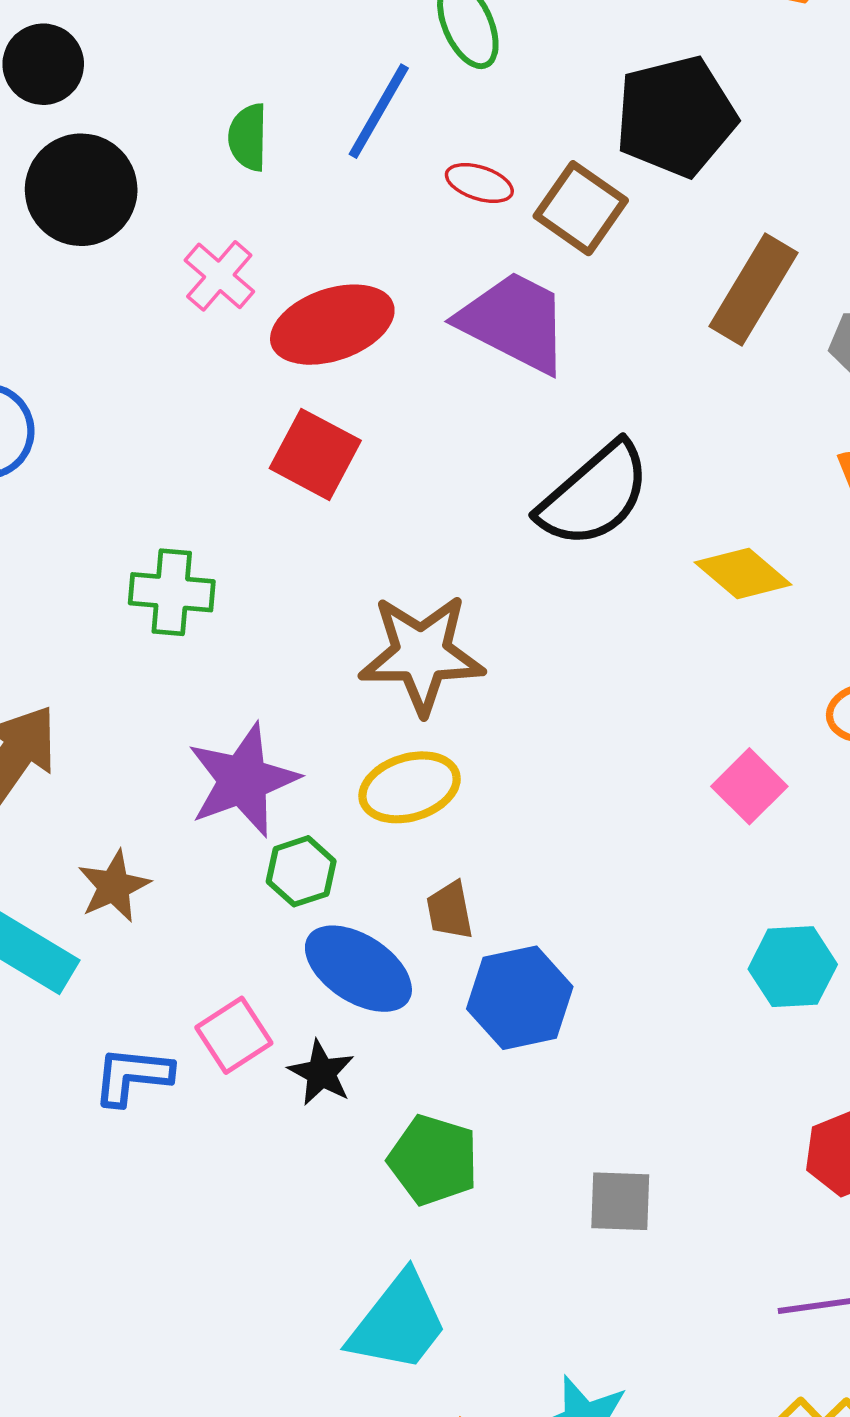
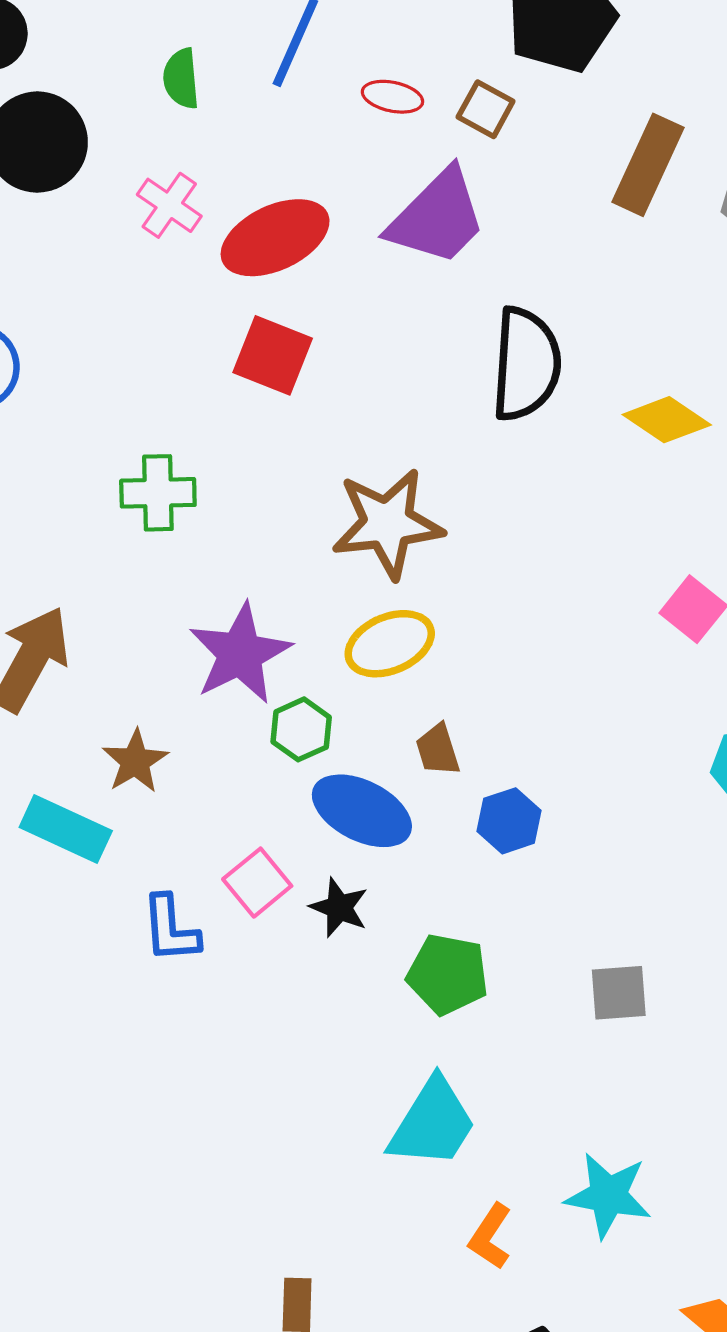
brown square: (581, 208) -> (486, 109), size x0.7
purple trapezoid: (514, 322) -> (437, 217), turned 114
black semicircle: (594, 495) -> (526, 364), turned -39
blue hexagon: (520, 998) -> (509, 821), size x0.7
blue L-shape: (132, 1076) -> (170, 929), turned -94

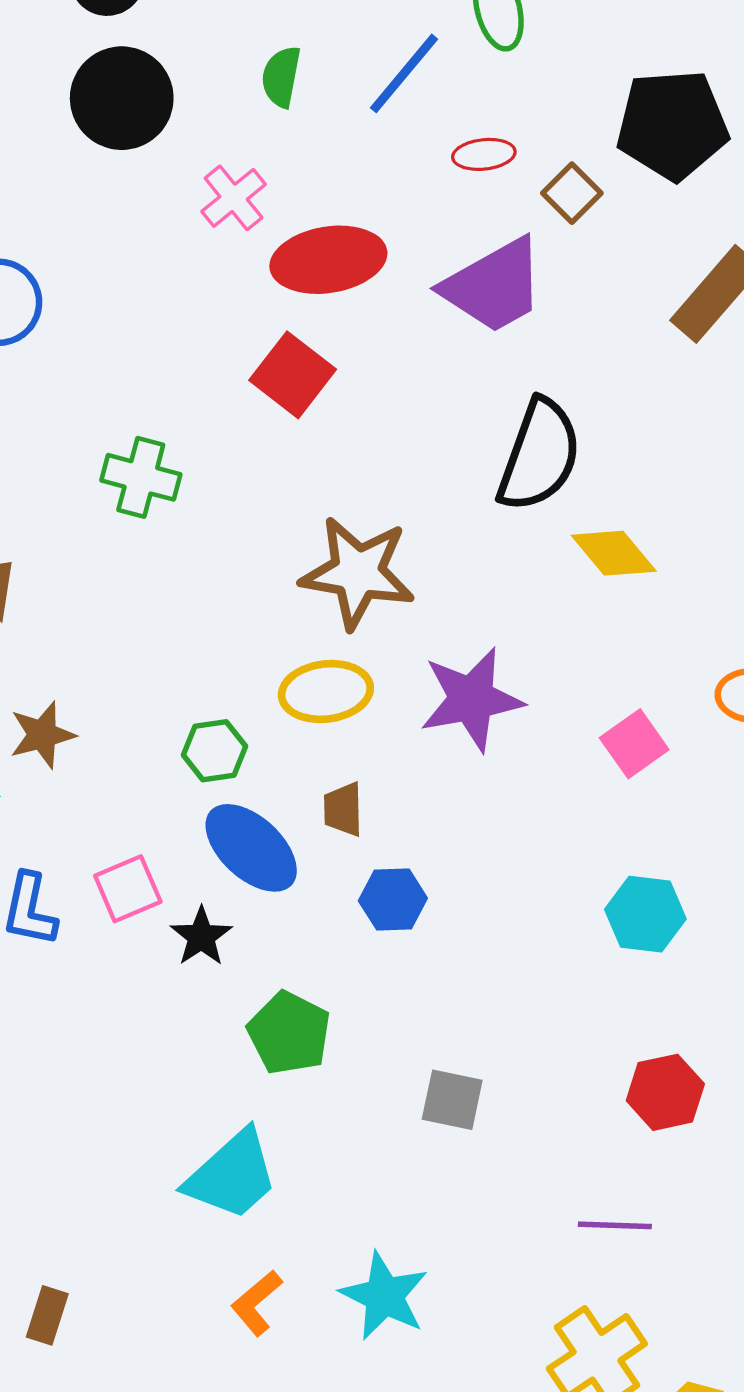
red ellipse: (392, 97) -> (484, 154), turned -34
yellow diamond: (667, 420) -> (614, 553), moved
purple star: (240, 654) -> (471, 699), moved

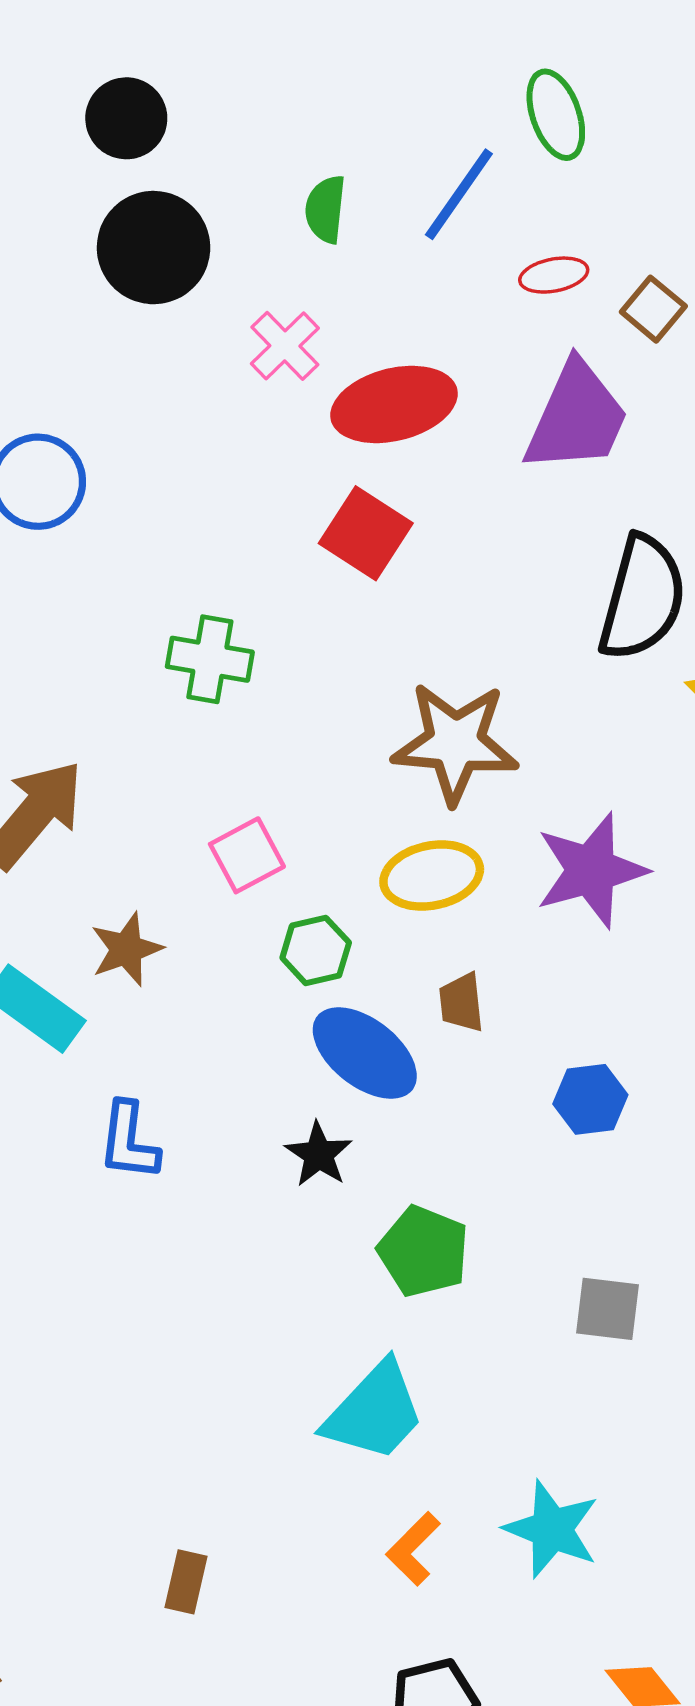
purple trapezoid: (494, 286) -> (577, 417), turned -32
pink square: (128, 889) -> (247, 855), moved
blue hexagon: (393, 900) -> (590, 1099), moved

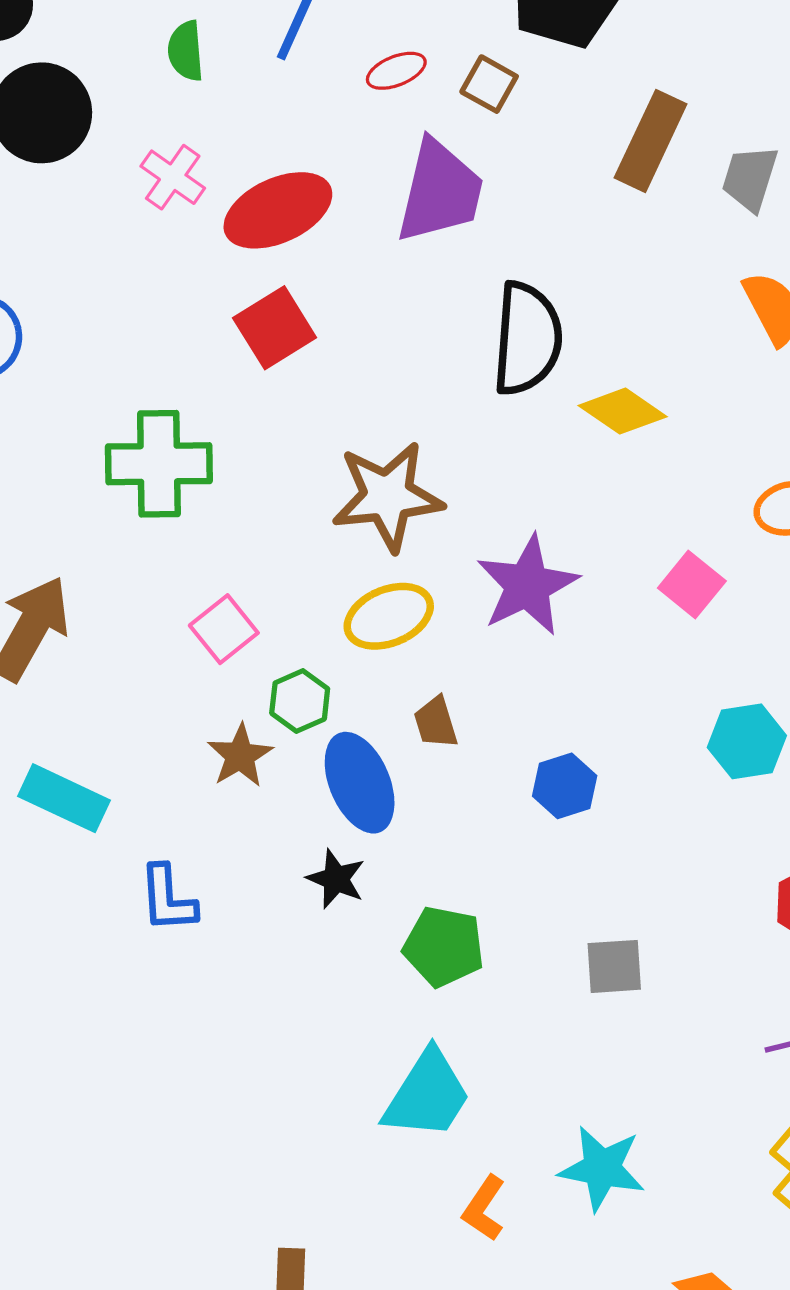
red square: (366, 533) -> (275, 328), turned 36
green cross: (210, 659) -> (159, 464), size x1.4
brown star: (126, 949) -> (240, 756), moved
blue ellipse: (365, 1053) -> (360, 783), turned 40

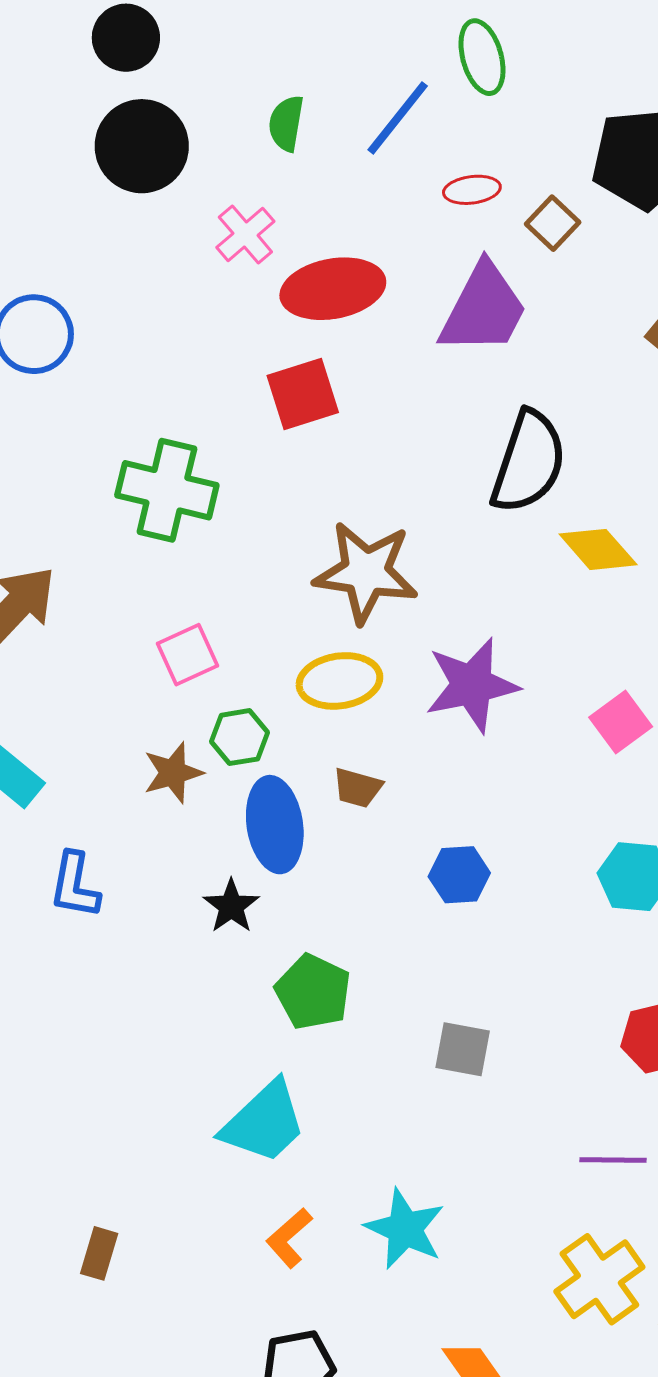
brown trapezoid: (436, 722) -> (358, 788), turned -72

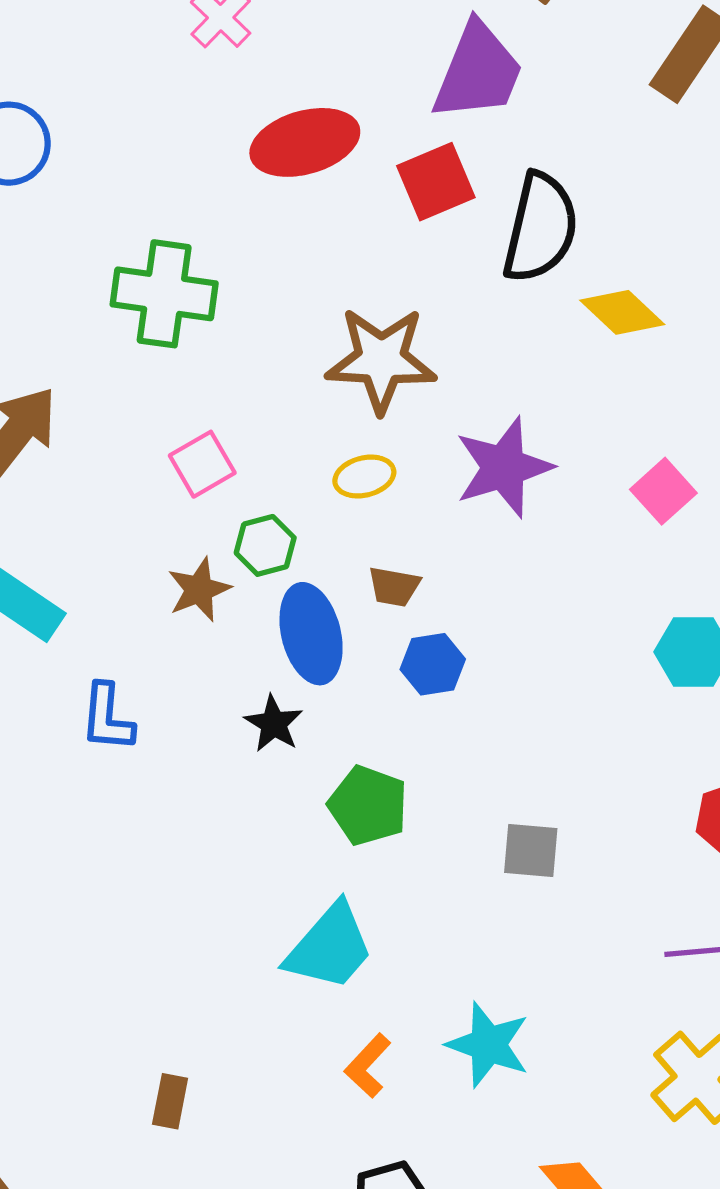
red ellipse: (333, 289) -> (305, 142), moved
red square: (303, 394) -> (436, 182), moved
yellow ellipse: (339, 681) -> (364, 477), size x0.7
blue hexagon: (459, 875) -> (433, 664), moved

